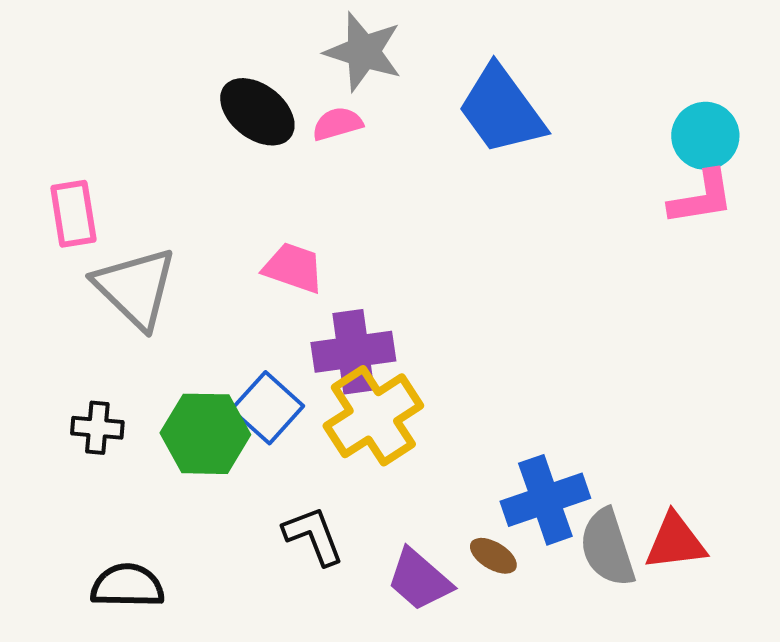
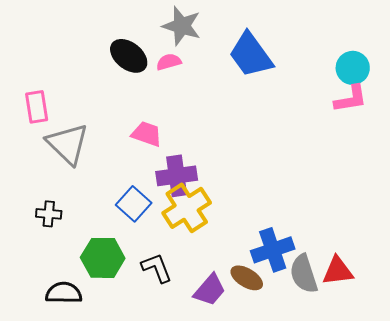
green hexagon: (205, 434) -> (103, 258), moved
brown ellipse: (493, 556) -> (247, 278), size x1.4
purple trapezoid: (419, 580) -> (210, 290), turned -90

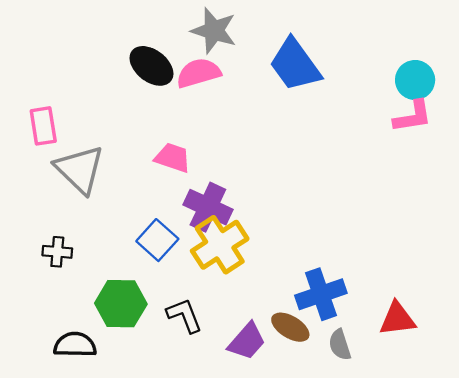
pink semicircle: (169, 62) -> (199, 73), size x1.5
purple cross: (177, 176) -> (208, 207), turned 33
gray semicircle: (304, 274) -> (340, 345), moved, size x0.7

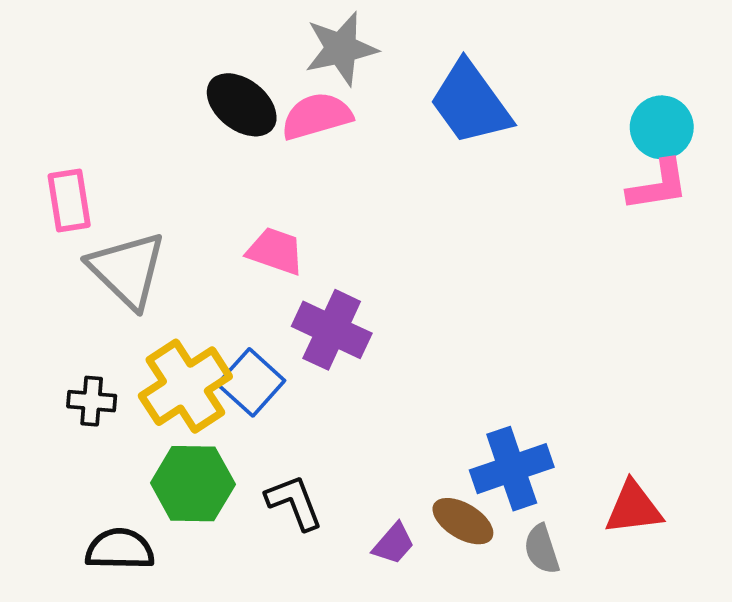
gray star: (214, 31) -> (341, 49), turned -30
yellow cross: (220, 245) -> (185, 386), moved
purple trapezoid: (247, 341) -> (394, 544), size x0.7

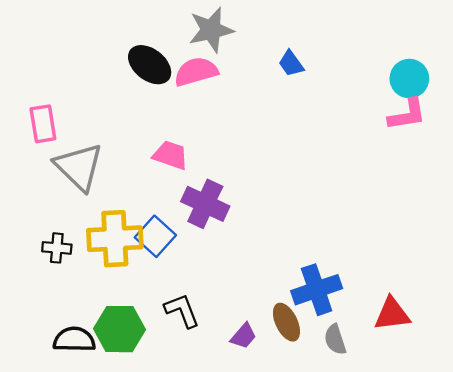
blue trapezoid: (470, 103) -> (291, 64), size x0.5
yellow cross: (185, 386) -> (115, 239), turned 30
green hexagon: (193, 484) -> (119, 329), moved
brown ellipse: (463, 521) -> (286, 322), turned 33

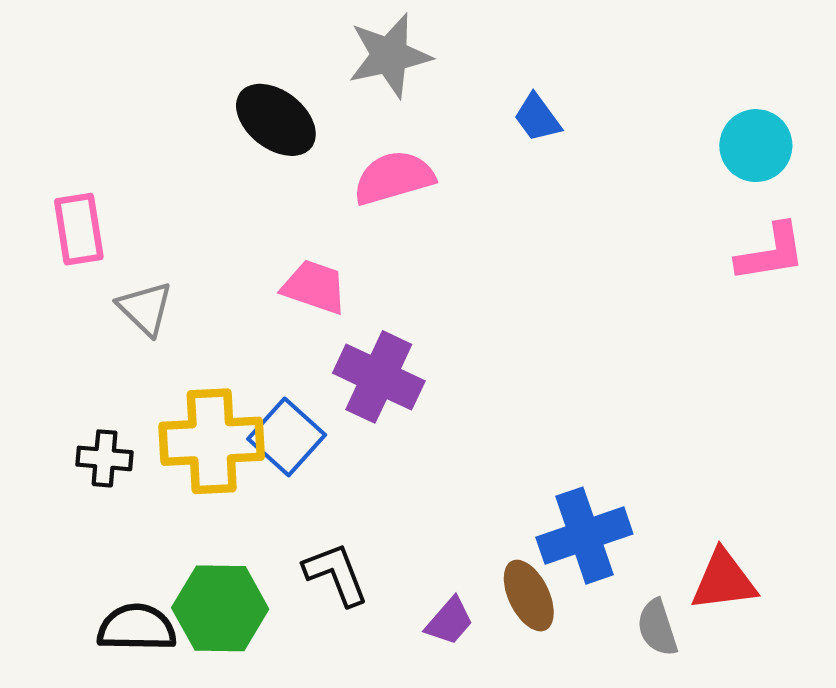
pink semicircle: (196, 72) -> (394, 178), moved
pink L-shape: (407, 115) -> (771, 253), moved
gray triangle: (79, 167) -> (145, 308), size x0.6
gray semicircle: (335, 340) -> (657, 628), moved

